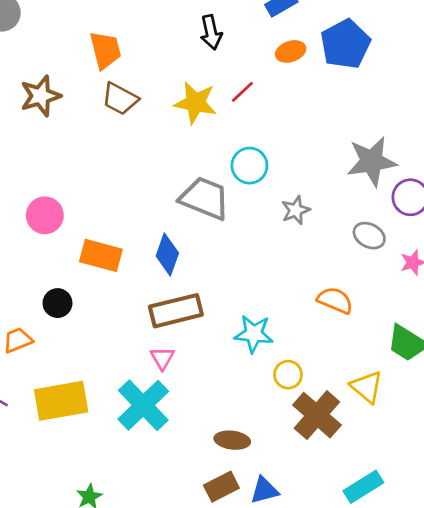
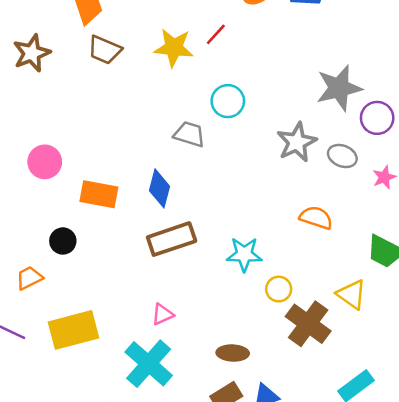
gray trapezoid: (205, 198) -> (189, 134), size x0.7
gray star: (296, 210) -> (297, 142), moved, size x1.5
pink triangle: (162, 358) -> (162, 314), moved, turned 40
cyan cross: (143, 405) -> (149, 364), moved

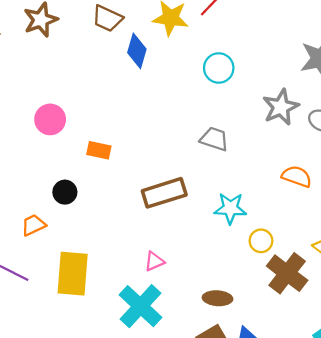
gray trapezoid: (189, 134) -> (214, 139), moved
blue diamond: (159, 188) -> (137, 51), moved
orange rectangle: (99, 194) -> (99, 150), size x0.7
yellow rectangle: (73, 330) -> (73, 274), turned -72

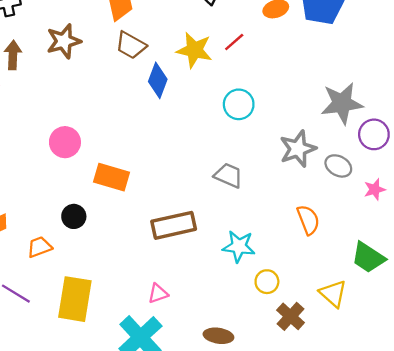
orange rectangle: (99, 150) -> (111, 177), size x1.4
orange semicircle: (297, 176) -> (308, 220), turned 44
brown cross: (287, 273) -> (291, 316), size x0.7

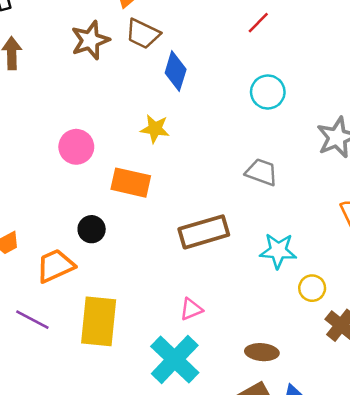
brown star: (64, 41) -> (90, 40), moved
yellow star: (194, 50) -> (155, 129), moved, size x0.7
orange trapezoid: (39, 247) -> (55, 266), size x1.4

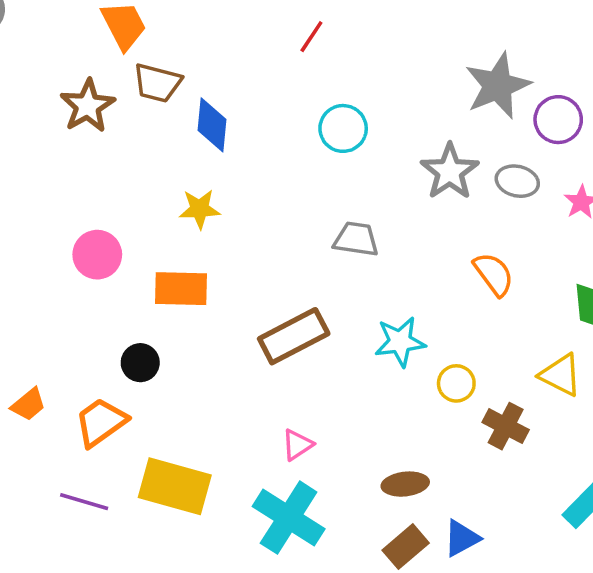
yellow rectangle: (99, 321) -> (175, 486), turned -69

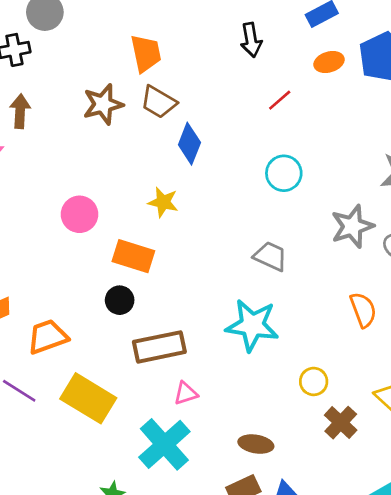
brown rectangle: (294, 336) -> (159, 347), moved
cyan star: (400, 342) -> (252, 325), moved, size x1.4
black circle: (140, 363) -> (120, 300), moved

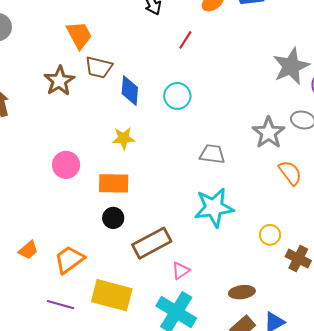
cyan circle: (284, 173) -> (177, 96), moved
gray star: (352, 226) -> (268, 133), moved

